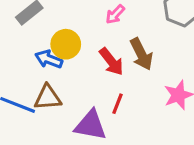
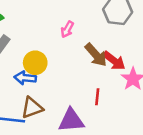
red arrow: (111, 62) -> (114, 61), moved
red line: (118, 104) -> (97, 97), moved

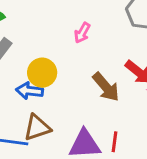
brown arrow: (96, 55) -> (106, 87), moved
red line: (97, 97) -> (114, 142), moved

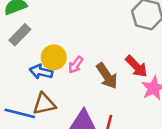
pink arrow: (82, 33) -> (76, 65), moved

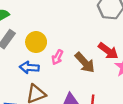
yellow circle: (54, 57) -> (36, 42), moved

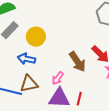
pink arrow: (57, 57) -> (58, 78), moved

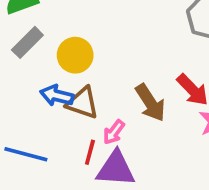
brown triangle: (29, 84) -> (83, 103), moved, turned 30
red line: (79, 99) -> (90, 152), moved

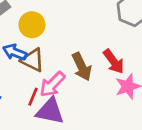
pink arrow: (114, 132) -> (52, 84), size x1.5

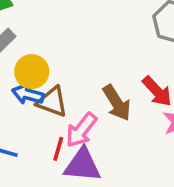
yellow circle: (32, 25) -> (32, 72), moved

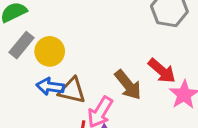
yellow circle: (32, 72) -> (50, 51), moved

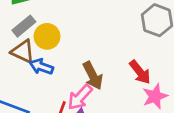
brown arrow: (128, 85) -> (93, 76), moved
brown triangle: (72, 90) -> (23, 51), moved

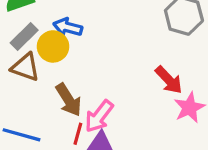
blue arrow: (41, 67) -> (68, 27), moved
brown arrow: (93, 76) -> (69, 100), moved

